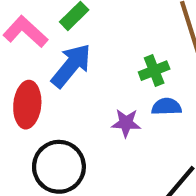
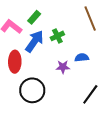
green cross: (154, 71) -> (57, 36), moved

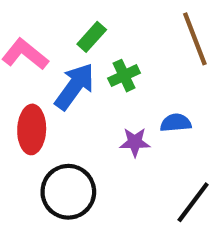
green rectangle: (34, 17) -> (92, 37), moved

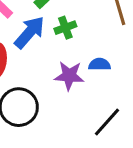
purple star: (135, 142) -> (69, 76), size x1.4

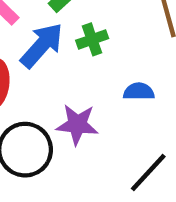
purple star: (69, 76) -> (77, 124), moved

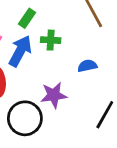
green cross: (92, 39) -> (51, 40), turned 36

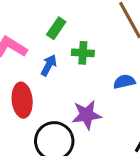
blue arrow: (20, 51) -> (49, 65), size x0.6

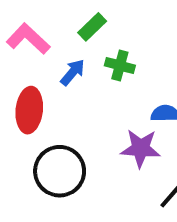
purple star: (87, 115) -> (141, 148), moved

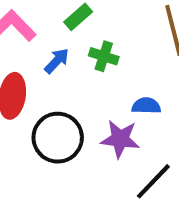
black circle: (60, 171) -> (58, 138), moved

